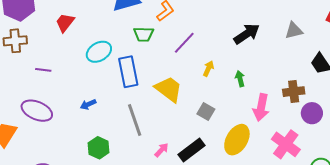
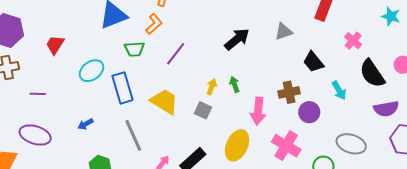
yellow arrow: (208, 69) -> (212, 87), moved
gray square: (206, 112) -> (203, 110), moved

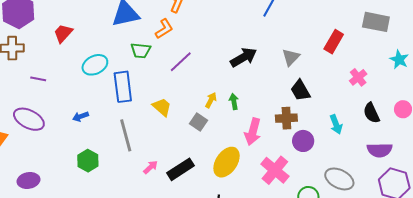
gray triangle: (284, 32) -> (291, 57), turned -36
black trapezoid: (313, 62) -> (300, 90), moved
black semicircle: (372, 73) -> (371, 113), size x0.7
yellow trapezoid: (164, 101) -> (162, 107), size x0.7

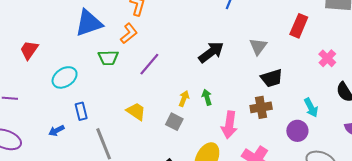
blue rectangle: (123, 87) -> (81, 111), moved, size x0.6
black trapezoid: (300, 90) -> (272, 78), turned -70
purple circle: (303, 141) -> (297, 131), moved

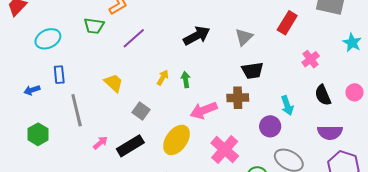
gray square: (174, 122) -> (141, 111), moved
pink arrow: (229, 125) -> (204, 110), turned 52

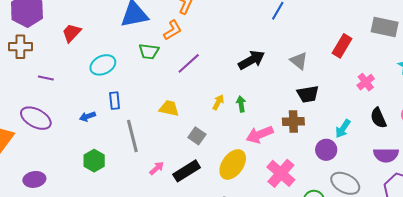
gray triangle: (244, 37) -> (299, 61), turned -36
yellow trapezoid: (114, 83) -> (169, 108), turned -30
cyan arrow: (287, 105) -> (343, 129), turned 54

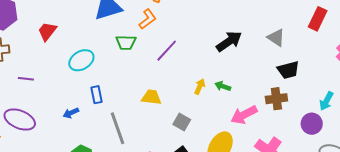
green arrow: (241, 104) -> (223, 86), turned -56

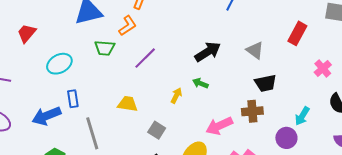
green arrow: (223, 86) -> (200, 83), moved
blue arrow: (71, 113) -> (46, 116), size x1.8

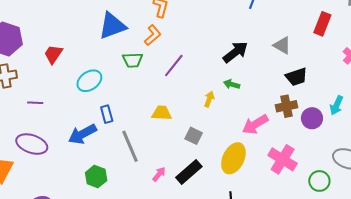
purple circle: (286, 138) -> (312, 118), moved

